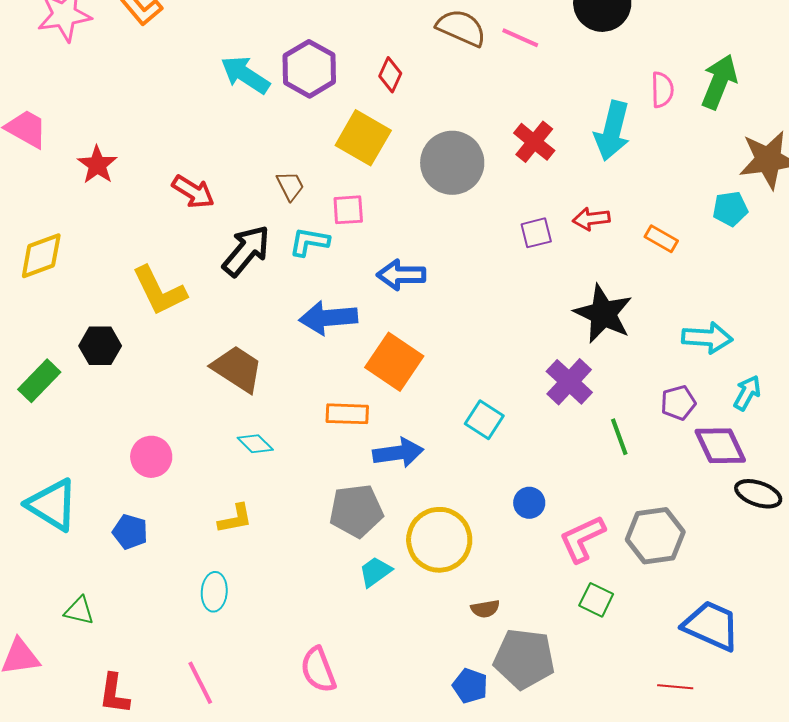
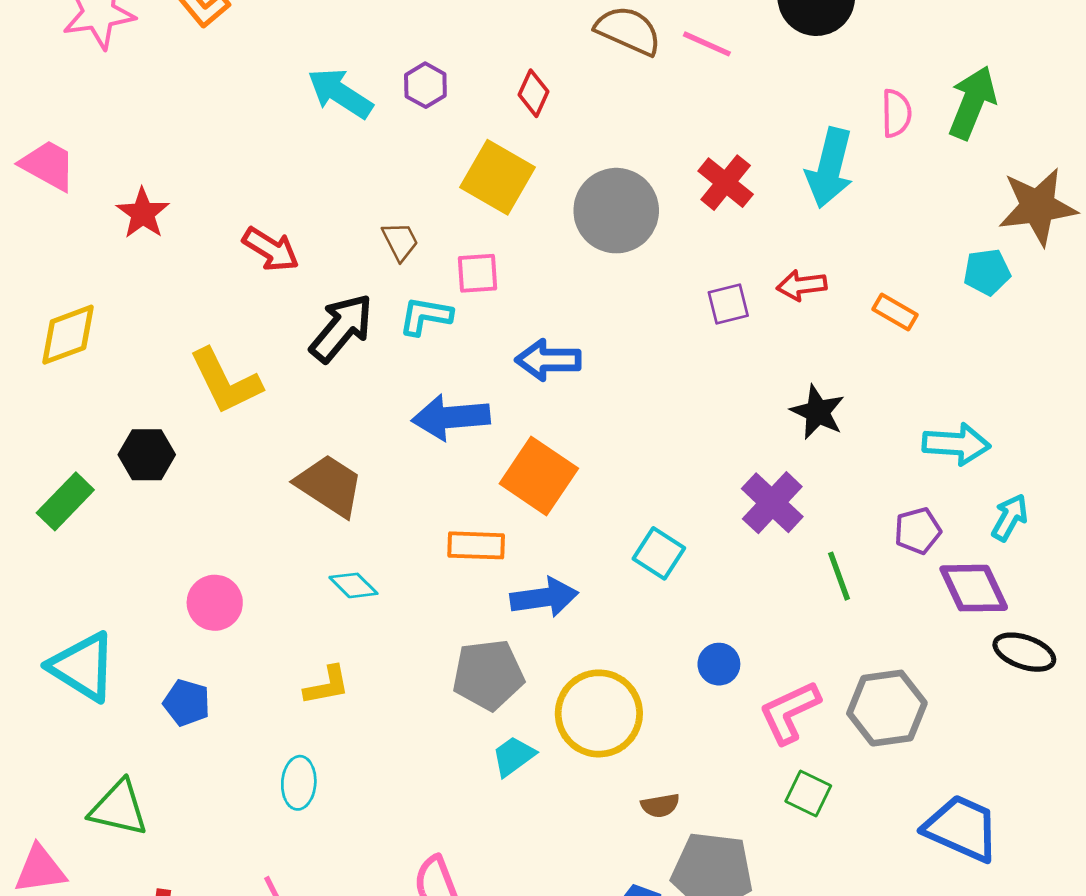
purple hexagon: (309, 69) -> (425, 85), size x0.6
black star: (603, 314) -> (818, 412), size x0.7
green triangle: (79, 611) -> (119, 808), size x1.5

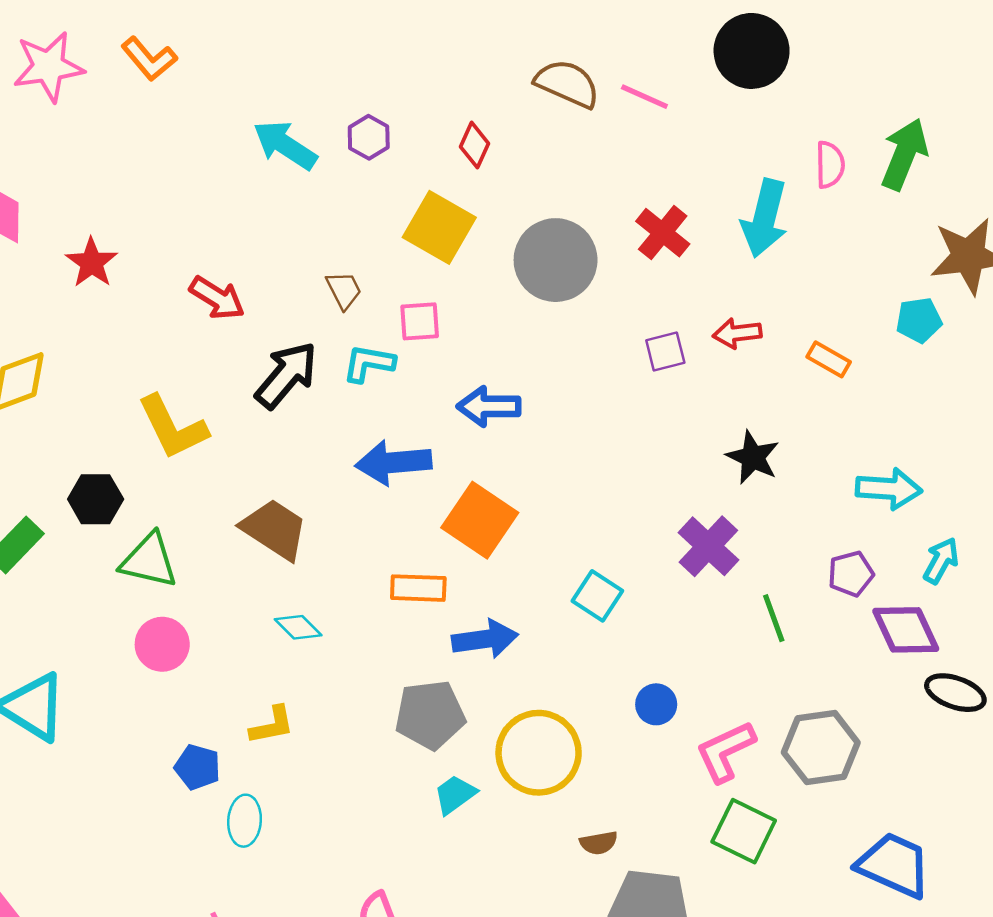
blue pentagon: (187, 703) -> (197, 767), moved
green square: (808, 793) -> (744, 831), size x1.4
green triangle: (119, 808) -> (149, 561), moved

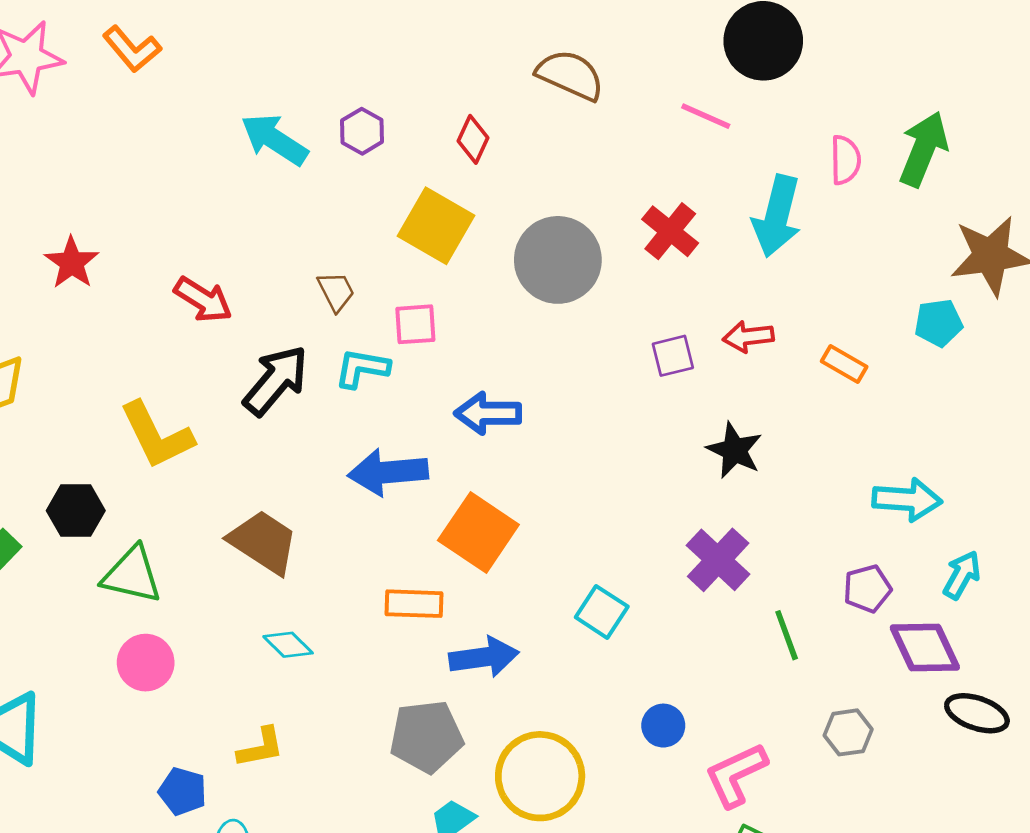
pink line: (644, 97) -> (706, 116), moved
black star: (753, 457) -> (735, 450), moved
gray hexagon: (821, 747) -> (848, 732), moved, size x0.6

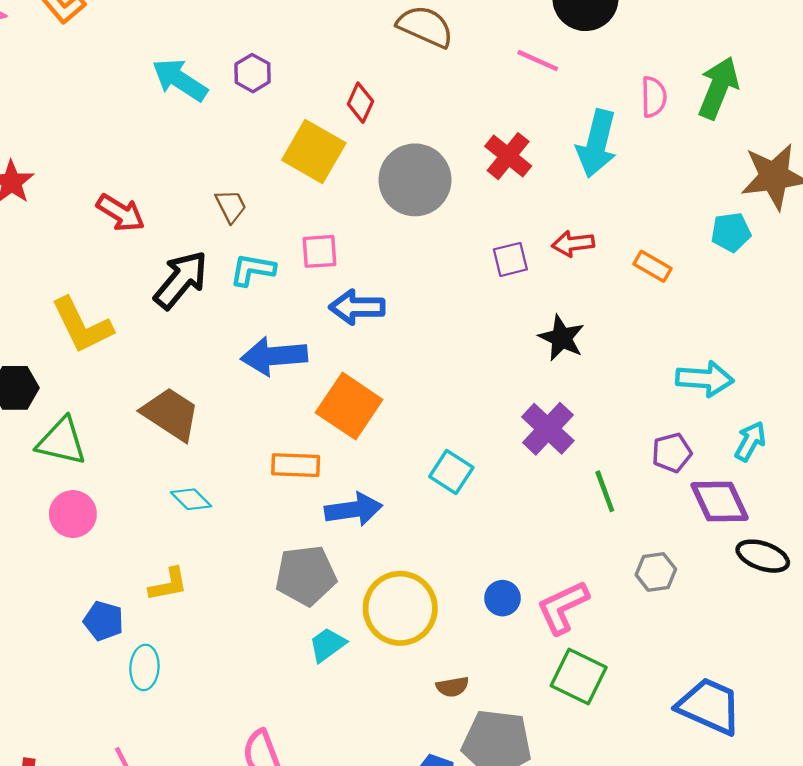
red diamond: (473, 139) -> (360, 103), moved
pink square: (415, 324) -> (320, 251), moved
blue circle: (663, 726) -> (502, 598), moved

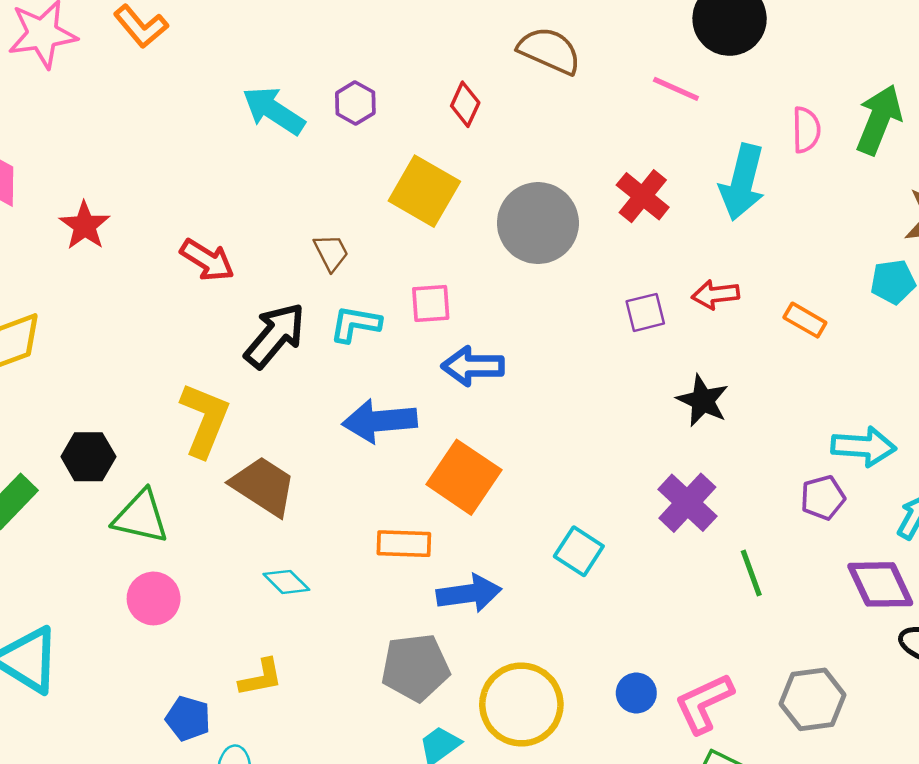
red diamond: (360, 103) -> (465, 104), moved
yellow L-shape: (82, 325) -> (205, 420), moved, turned -132
purple pentagon: (672, 453) -> (823, 498), moved
gray hexagon: (656, 572) -> (813, 699), moved, size x1.4

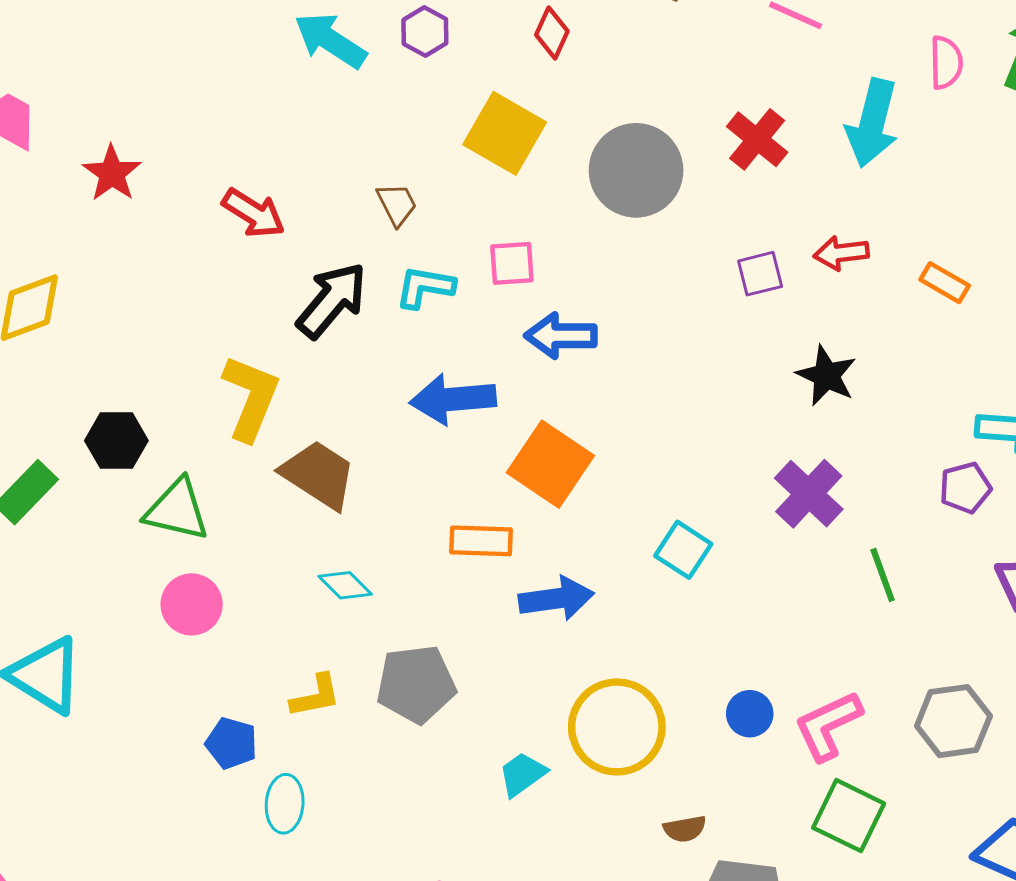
gray pentagon: (415, 667) -> (416, 684), moved

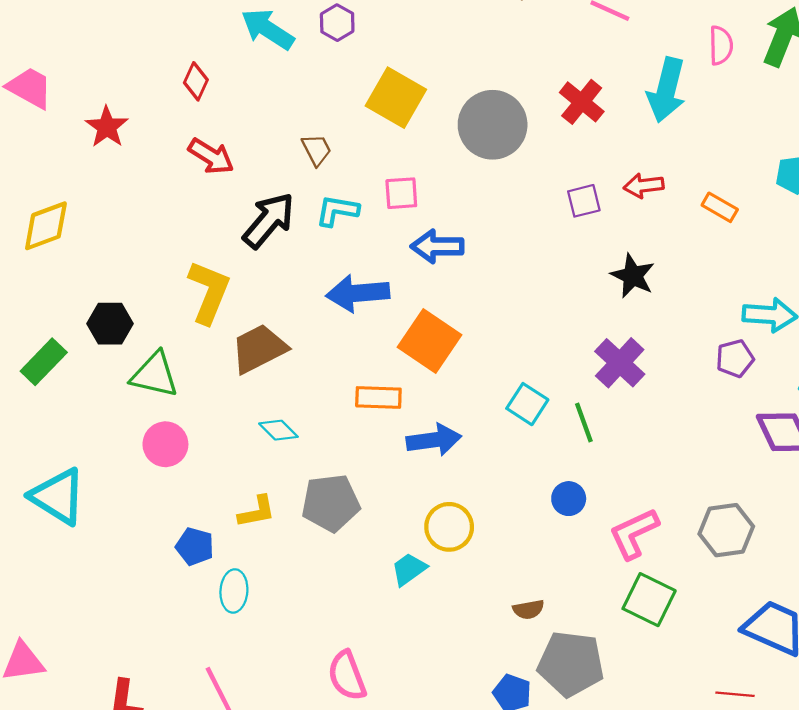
red diamond: (552, 33) -> (196, 81), moved
brown trapezoid: (319, 474) -> (259, 349), turned -60
green line: (883, 575) -> (584, 423), moved
blue circle: (750, 714) -> (569, 499), moved
yellow circle: (617, 727) -> (449, 527), moved, size x0.7

